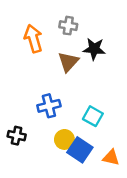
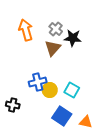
gray cross: (68, 26) -> (56, 29), moved, turned 32
yellow circle: (64, 139) -> (50, 90), moved

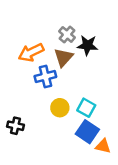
orange arrow: (26, 30) -> (31, 52), moved, turned -100
blue cross: (38, 82) -> (45, 76), moved
blue square: (62, 116) -> (87, 132), moved

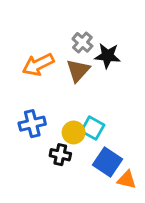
blue cross: (45, 76) -> (32, 124), moved
cyan square: (86, 108) -> (93, 128), moved
black cross: (15, 126) -> (60, 155), moved

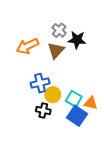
blue cross: (32, 124) -> (40, 83), moved
cyan square: (93, 128) -> (74, 99), moved
orange triangle: (127, 180) -> (91, 103), moved

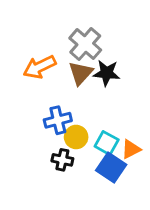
gray cross: (59, 30) -> (85, 44), size x1.5
black star: (77, 40) -> (107, 73), moved
orange triangle: (91, 103) -> (131, 149), turned -40

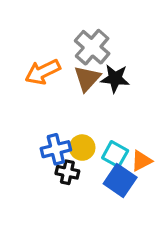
blue cross: (58, 120) -> (56, 149), moved

